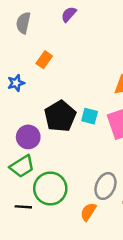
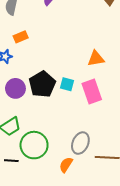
orange rectangle: (44, 60) -> (21, 37), moved, turned 32
purple circle: (28, 137) -> (15, 88), moved

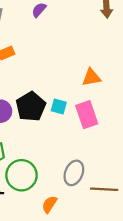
orange semicircle: (66, 165) -> (49, 204), moved

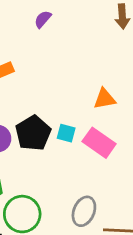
pink rectangle: (87, 115) -> (99, 143), turned -36

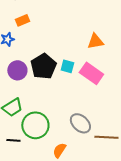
gray ellipse: (84, 211) -> (80, 123), turned -70

